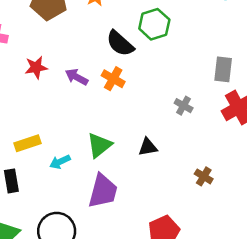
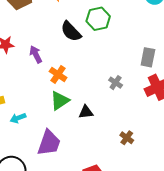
purple arrow: (77, 77) -> (36, 54), turned 30
orange cross: (113, 79) -> (58, 74), moved
green triangle: (99, 145) -> (60, 101), moved

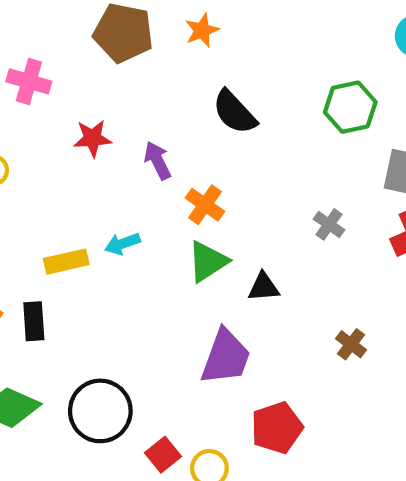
green hexagon: (98, 19) -> (350, 107), moved
cyan arrow: (18, 118) -> (123, 244), moved
purple trapezoid: (49, 143) -> (226, 357), moved

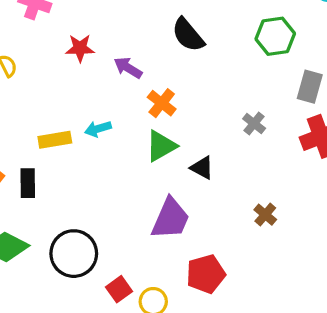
purple arrow: (158, 160) -> (128, 68), turned -36
black triangle: (264, 287) -> (202, 168), turned 30

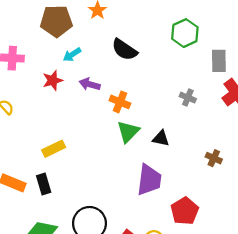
cyan arrow: (98, 129) -> (72, 55), moved

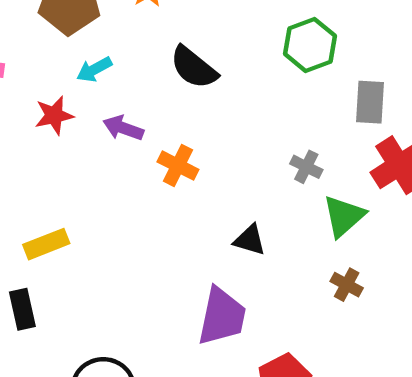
green triangle: (128, 132) -> (344, 216), moved

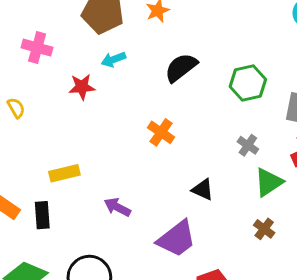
green hexagon: (310, 45) -> (248, 83), moved
black semicircle: (194, 68) -> (181, 67), turned 96
purple arrow: (123, 128) -> (117, 207), moved
purple trapezoid: (222, 316) -> (177, 239), turned 33

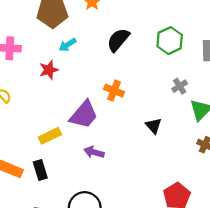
gray cross: (248, 145) -> (180, 86), turned 35
black triangle: (203, 190) -> (154, 126), turned 36
purple trapezoid: (177, 239) -> (84, 115), moved

